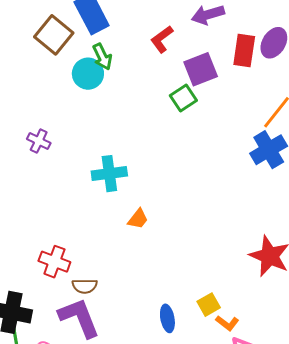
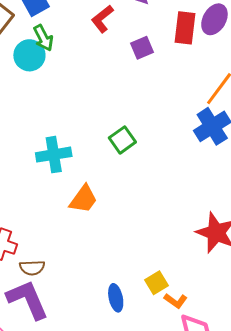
purple square: (201, 69) -> (142, 48), size x0.7
green square: (183, 98) -> (122, 140), moved
orange trapezoid: (138, 219) -> (84, 199), size x1.4

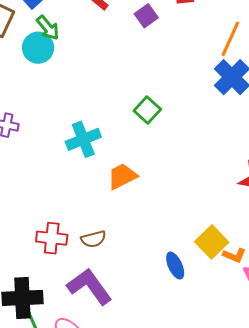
orange trapezoid: (84, 199) -> (122, 176), turned -140
brown semicircle: (32, 268) -> (93, 239), moved
yellow square: (157, 283) -> (212, 242), size x1.4

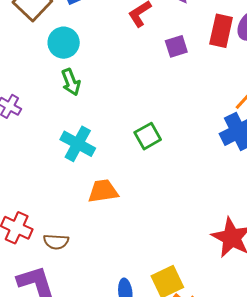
green arrow: (48, 28) -> (71, 82), moved
cyan cross: (83, 139) -> (78, 144), turned 32

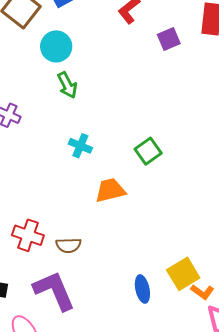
green square: (148, 136) -> (148, 151), moved
cyan cross: (78, 144) -> (80, 146), size x0.7

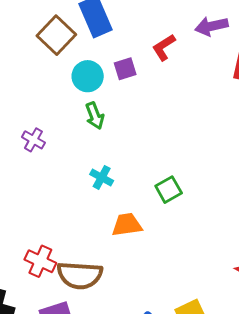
purple square: (169, 39) -> (125, 69), moved
brown semicircle: (68, 245) -> (80, 275), size x1.8

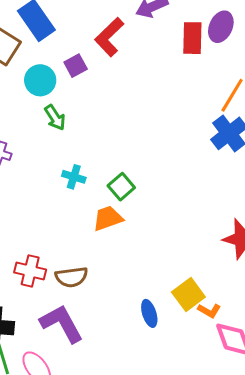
red L-shape: (164, 47) -> (109, 37), size x1.4
green square: (169, 190) -> (121, 187), moved
brown semicircle: (80, 275) -> (71, 277), size x0.7

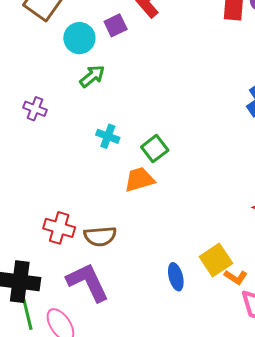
green arrow: (55, 118) -> (92, 76), turned -100

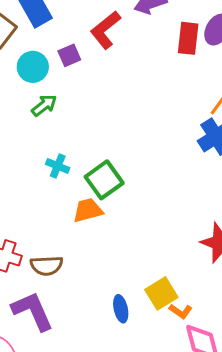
green square: (155, 149) -> (104, 180), size x1.4

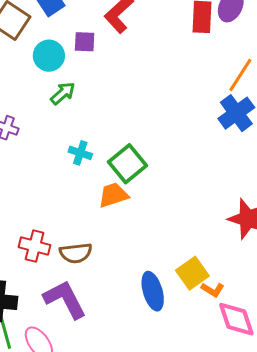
purple square: (69, 55) -> (85, 42), turned 30
blue ellipse: (121, 309) -> (153, 291), size x1.4

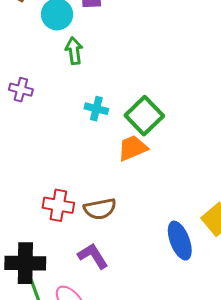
green arrow: (63, 93) -> (74, 51), turned -52
purple L-shape: (65, 299) -> (93, 256), size x0.7

